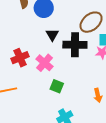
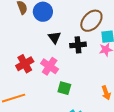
black cross: (75, 45) -> (78, 45), size x0.7

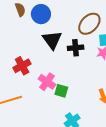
black triangle: (54, 37) -> (52, 40), size x1.5
pink cross: (50, 66) -> (47, 82), moved

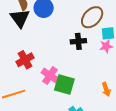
black triangle: (52, 40) -> (20, 18), moved
green square: (61, 91) -> (64, 84), size x1.5

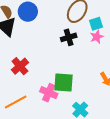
pink cross: (50, 75) -> (49, 93), moved

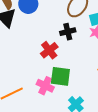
red cross: (20, 66) -> (49, 50), moved

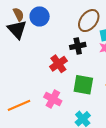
green square: (60, 76) -> (83, 85), moved

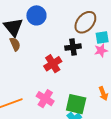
brown semicircle: (18, 14) -> (15, 44), moved
green square: (83, 85) -> (76, 104), moved

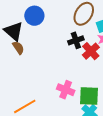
red cross: (53, 64) -> (91, 51), moved
pink cross: (45, 99) -> (66, 90), moved

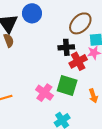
green square: (89, 96) -> (67, 86), moved

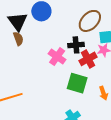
pink cross: (44, 93) -> (57, 57), moved

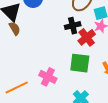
pink cross: (57, 57) -> (48, 77), moved

